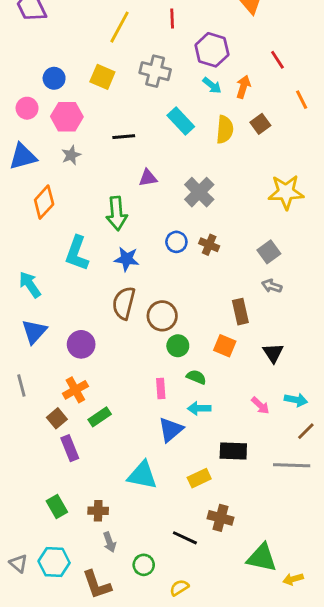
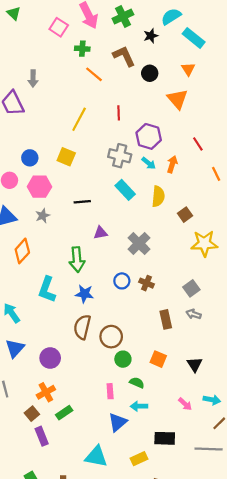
gray cross: (155, 71) -> (120, 156), moved
brown square: (260, 124) -> (185, 215), moved
brown rectangle: (240, 312) -> (166, 319), moved

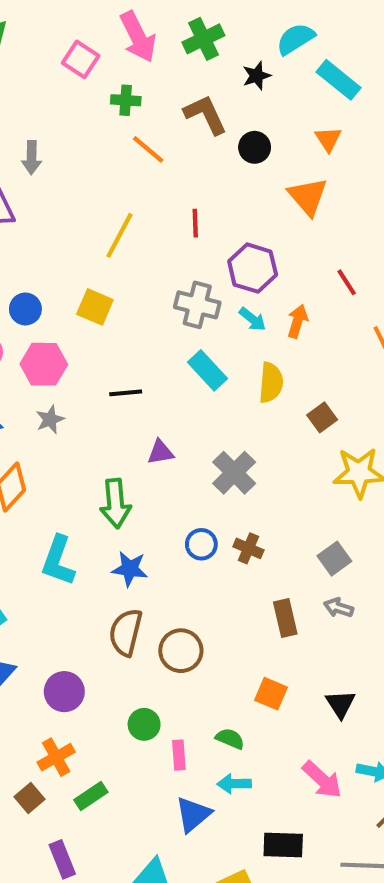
green circle: (123, 359) -> (144, 724), moved
pink arrow: (185, 404) -> (322, 780), size x1.5
purple rectangle: (42, 436) -> (62, 859), moved

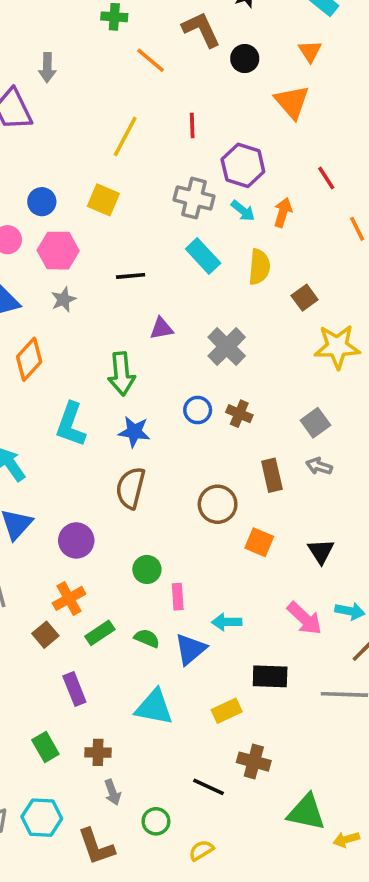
green cross: (126, 100) -> (114, 17), moved
brown circle: (181, 651) -> (218, 504), moved
green semicircle: (230, 739) -> (147, 638), moved

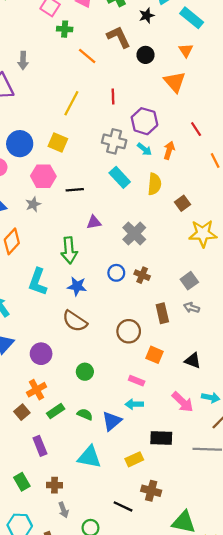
blue circle: (42, 202) -> (20, 144), size x1.5
pink hexagon: (58, 251) -> (43, 176), moved
brown semicircle: (131, 488) -> (75, 321), turned -70
black triangle: (321, 551) -> (193, 360), turned -36
pink rectangle: (178, 597) -> (137, 381), moved, turned -64

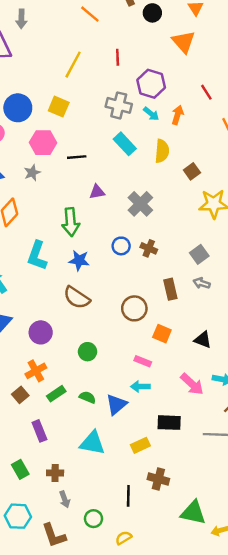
black line: (123, 506) -> (128, 496), turned 66

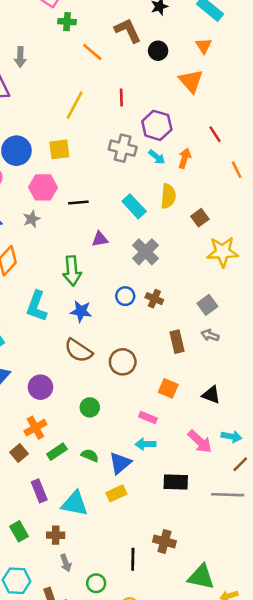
yellow square: (59, 107) -> (59, 149), turned -30
cyan rectangle: (125, 144) -> (134, 206), moved
brown circle: (134, 308) -> (123, 362), moved
cyan triangle: (92, 443) -> (75, 504), moved
yellow rectangle: (140, 445) -> (116, 493), moved

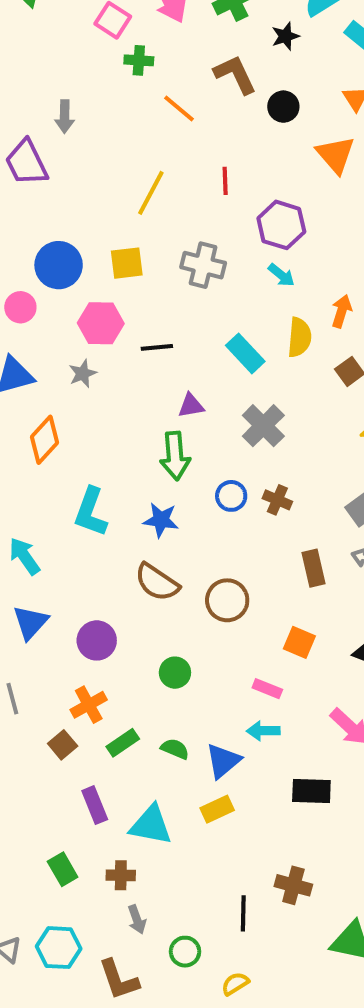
gray cross: (123, 148) -> (203, 265), moved
orange arrow: (185, 158) -> (342, 311), moved
green arrow: (72, 271) -> (175, 456), moved

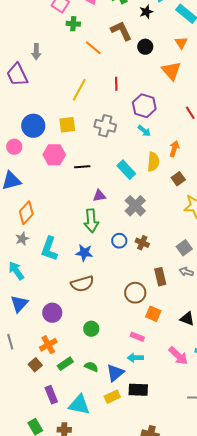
gray star: (83, 373) -> (22, 239), moved
brown semicircle: (157, 582) -> (82, 284), turned -50
brown circle: (227, 600) -> (135, 293), moved
black rectangle: (311, 791) -> (138, 390), moved

